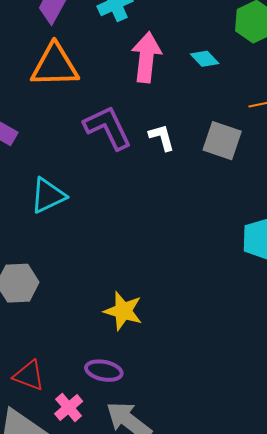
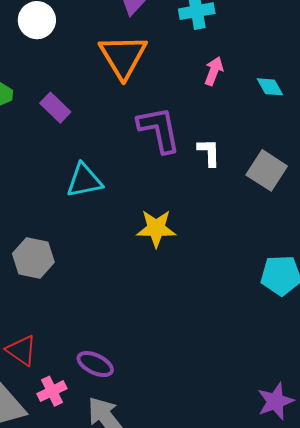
pink arrow: (146, 57) -> (214, 71), size x0.6
orange triangle: (55, 66) -> (123, 56), turned 46
yellow star: (123, 311) -> (156, 228), moved, turned -30

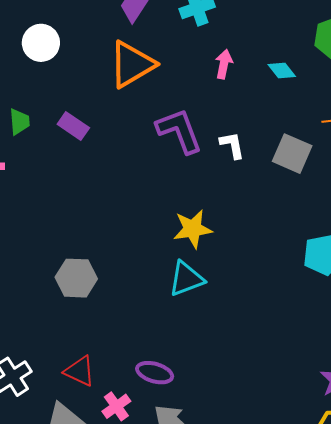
orange triangle: (123, 56) -> (132, 64), turned 40
cyan triangle: (84, 181) -> (186, 279), moved

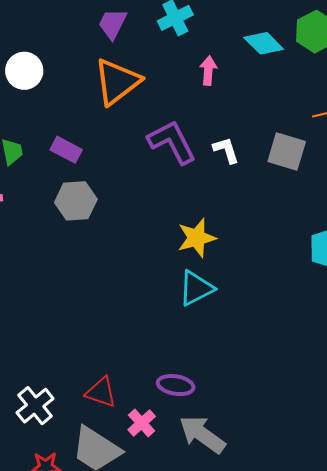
cyan diamond: (282, 70) -> (264, 43), moved, size x1.4
gray hexagon: (76, 278) -> (76, 201), moved

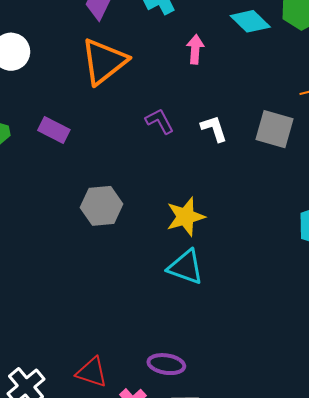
purple L-shape: (172, 142) -> (160, 121), size x0.6
gray hexagon: (76, 201) -> (102, 206), moved
cyan triangle: (196, 288) -> (186, 267), turned 48

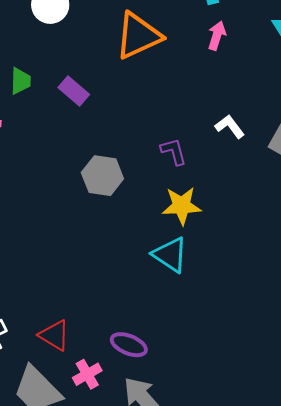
pink arrow: (195, 49) -> (217, 36), moved
purple L-shape: (160, 121) -> (174, 151), moved
white L-shape: (214, 129) -> (230, 127), turned -32

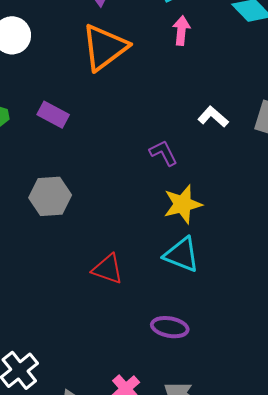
gray hexagon: (102, 176) -> (50, 196), moved
red triangle: (54, 335) -> (108, 269), moved
purple ellipse: (129, 345) -> (170, 327), moved

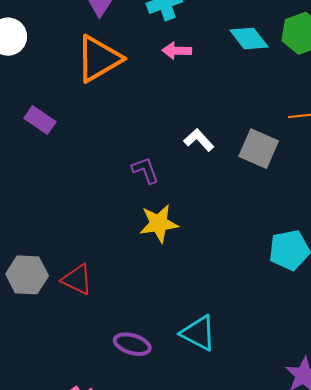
pink arrow: (181, 31) -> (177, 51), turned -100
gray hexagon: (50, 196) -> (27, 275), moved
cyan triangle: (182, 255) -> (198, 333), moved

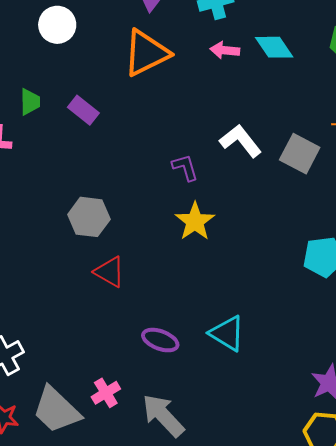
cyan diamond: (249, 39) -> (274, 47), moved
white L-shape: (199, 140) -> (241, 141), size x1.4
yellow star: (159, 223) -> (195, 221), turned -30
gray hexagon: (27, 275) -> (89, 217), moved

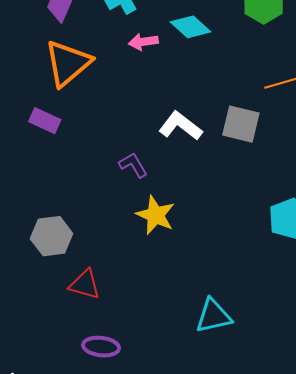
purple rectangle: (83, 110) -> (45, 121), moved
cyan triangle: (227, 333) -> (214, 316), turned -30
purple ellipse: (160, 340) -> (101, 347), moved

